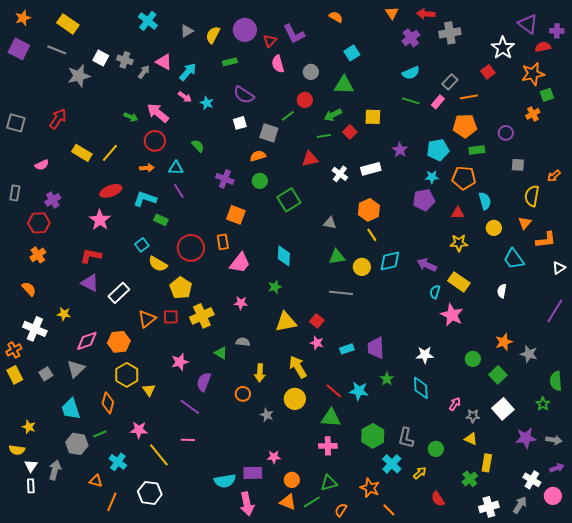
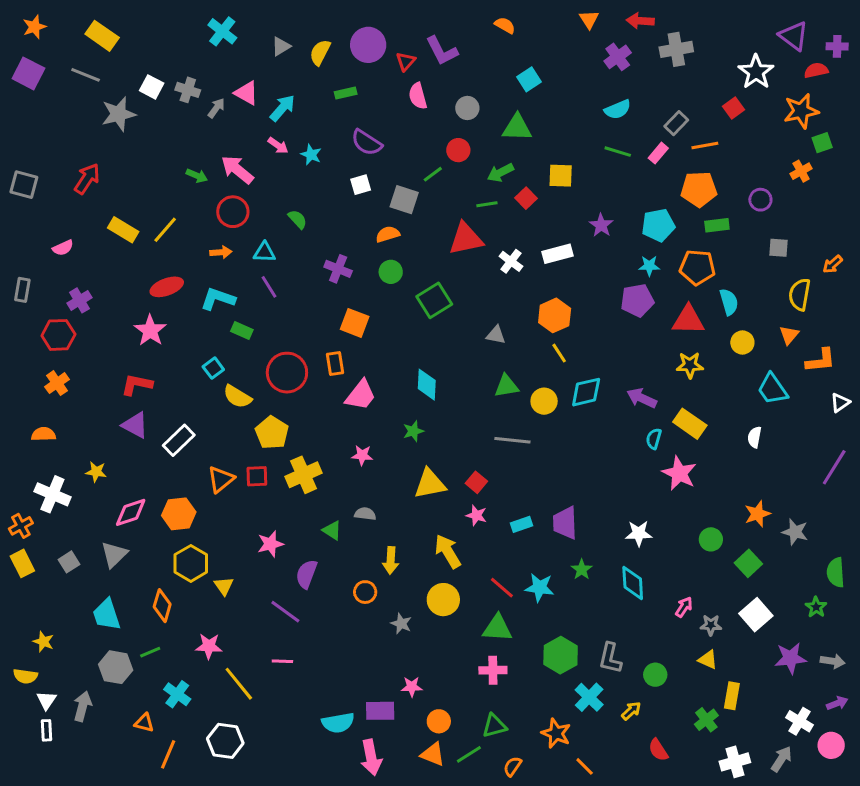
red triangle: (310, 159) -> (466, 239), size x1.4
red triangle: (458, 213) -> (688, 320), size x1.6
orange semicircle: (29, 289) -> (43, 434), turned -49

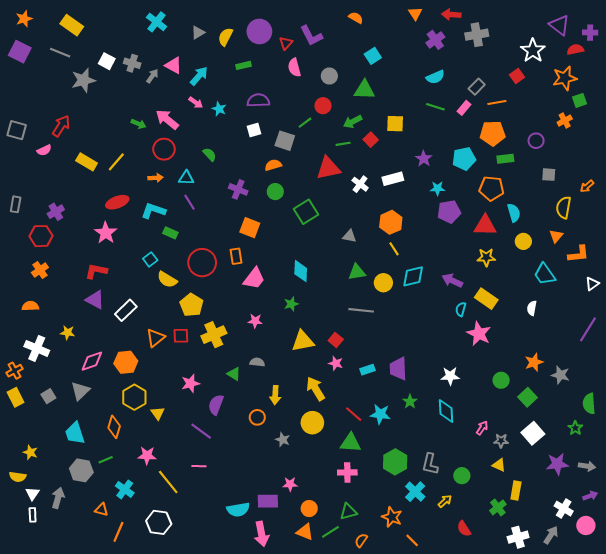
purple semicircle: (367, 143) -> (258, 100), turned 145
pink semicircle: (63, 248) -> (44, 150), moved
cyan star: (649, 266) -> (437, 188), moved

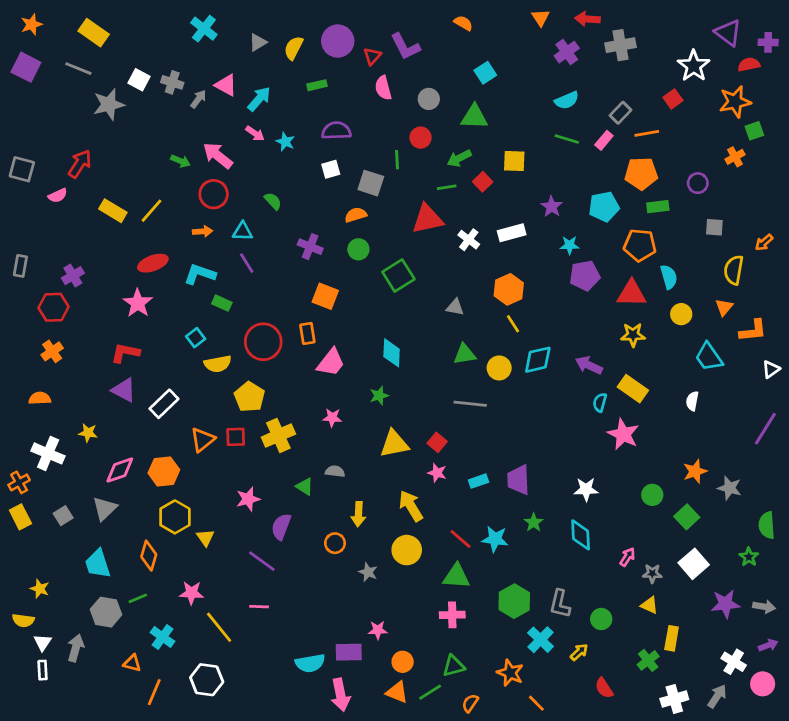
green line: (305, 123) -> (397, 160), turned -56
yellow semicircle: (167, 280) -> (218, 364), turned -42

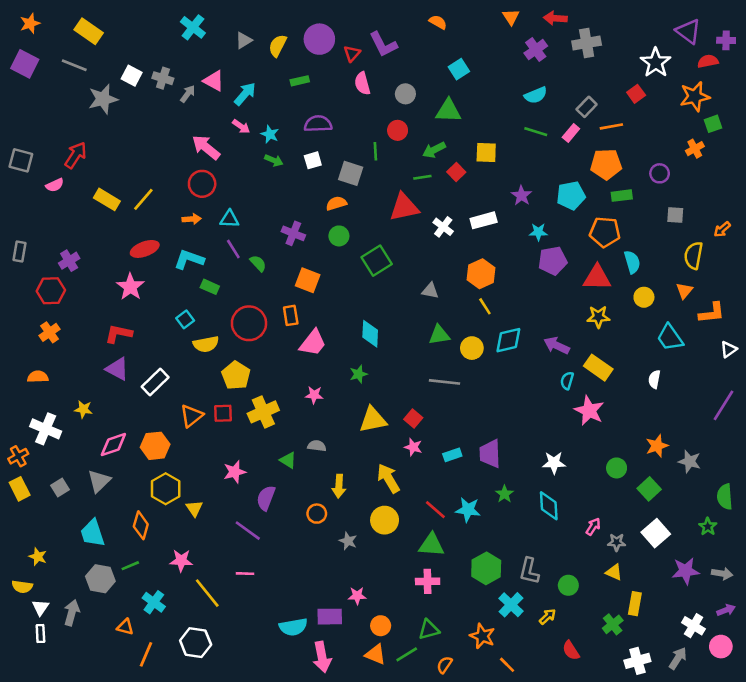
green arrow: (180, 161) -> (274, 160), moved
green semicircle: (273, 201) -> (258, 263), moved

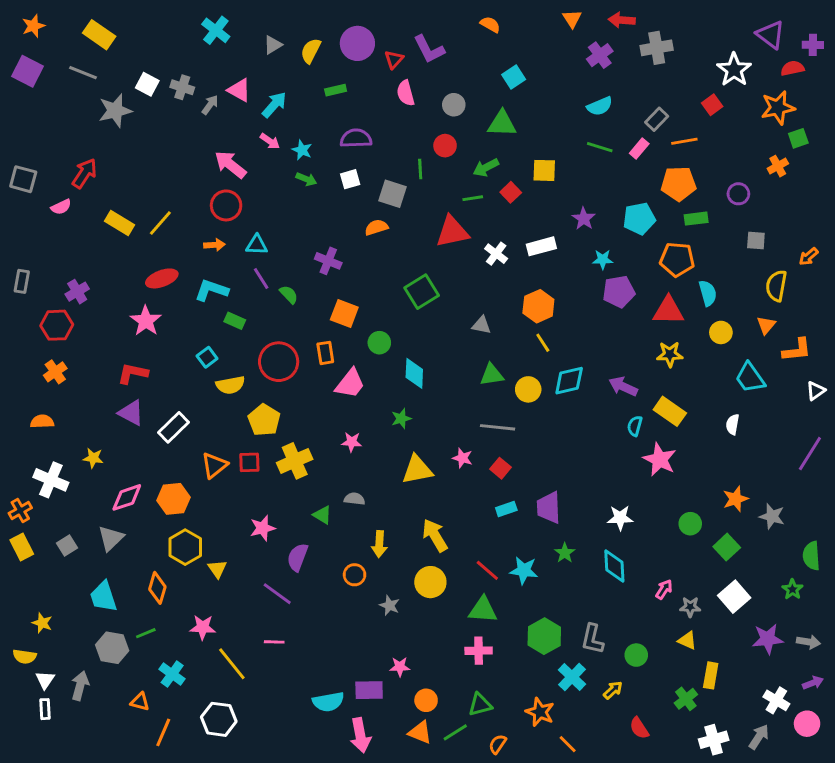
green circle: (339, 236) -> (379, 343), moved
red square: (413, 418) -> (500, 468), moved
pink star: (413, 447) -> (463, 458), moved

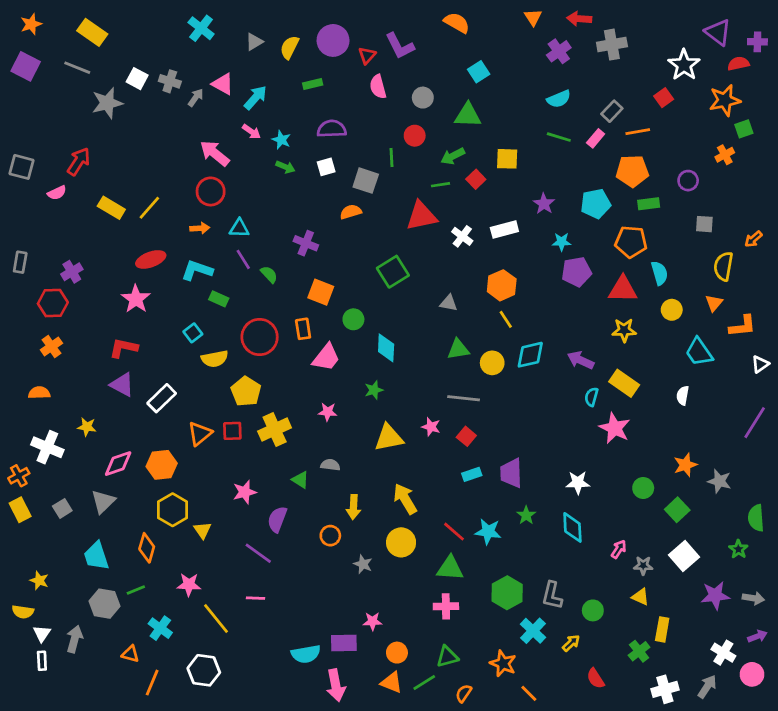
orange semicircle: (490, 24) -> (457, 23), size x1.4

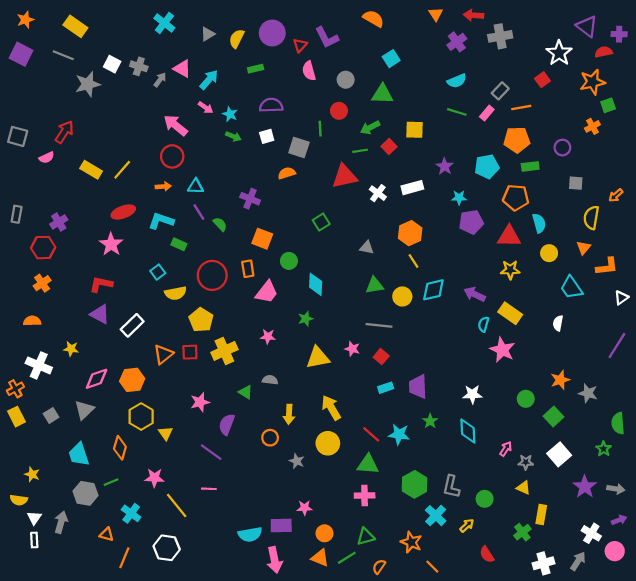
green square: (393, 272) -> (321, 222), size x0.7
purple star: (715, 595) -> (585, 487), turned -30

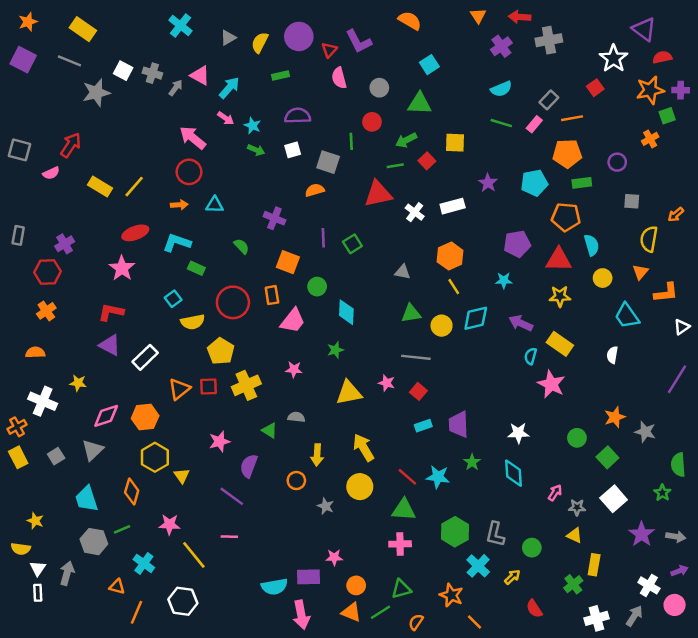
purple cross: (619, 34) -> (681, 90), moved
cyan star: (459, 198) -> (504, 280), moved
purple line: (199, 212) -> (323, 238), moved, turned 30

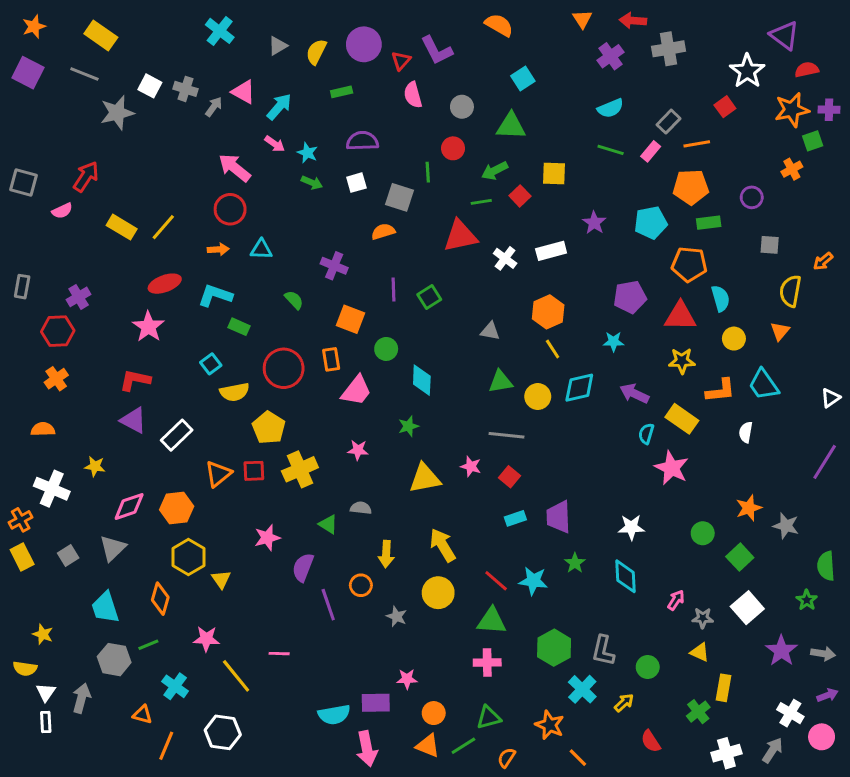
orange L-shape: (666, 293) -> (721, 391), moved
purple line: (232, 496) -> (328, 605), moved, turned 35

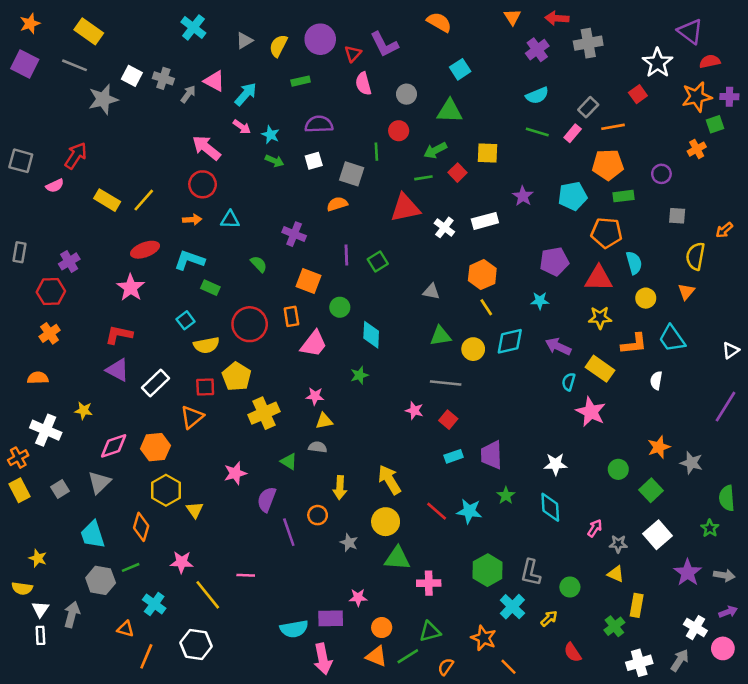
red square: (254, 471) -> (205, 387), moved
yellow triangle: (425, 478) -> (324, 421), moved, size x0.6
green triangle: (492, 621) -> (397, 558), moved

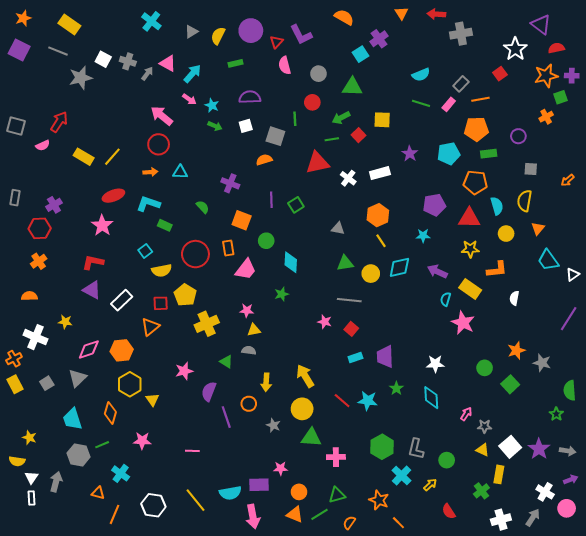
purple cross: (537, 50) -> (379, 39), moved
yellow semicircle: (695, 256) -> (525, 201), moved
cyan trapezoid: (672, 339) -> (548, 260), moved
white square: (658, 535) -> (510, 447), moved
yellow line: (208, 595) -> (195, 500), moved

